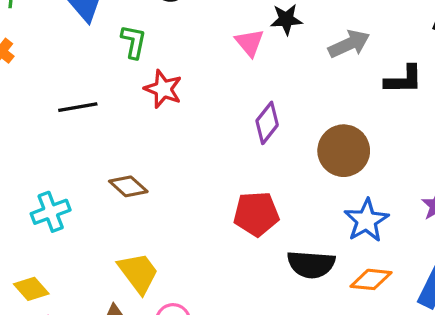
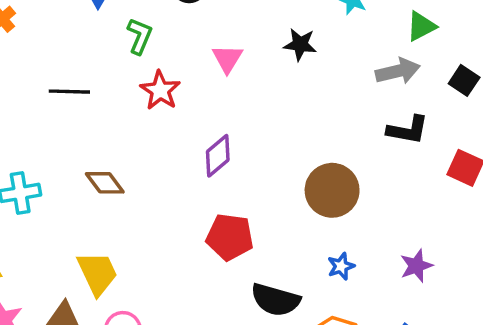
pink triangle: (250, 43) -> (227, 59), moved
gray arrow: (349, 44) -> (398, 71), moved
purple diamond: (267, 123) -> (218, 156), moved
blue star: (366, 220) -> (341, 266), size x0.6

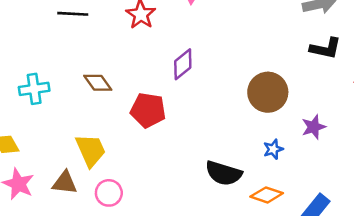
red pentagon: (230, 237) -> (148, 110), moved
purple star: (416, 266) -> (314, 127), moved

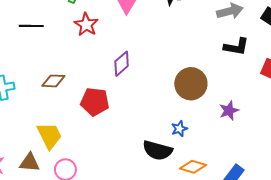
brown diamond: (98, 83) -> (53, 81), turned -50
blue star: (273, 149) -> (179, 129), moved

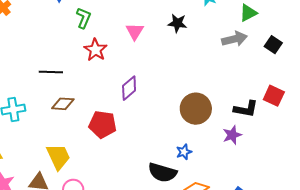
black line: (31, 26) -> (51, 72), moved
black L-shape: (236, 47) -> (246, 109), moved

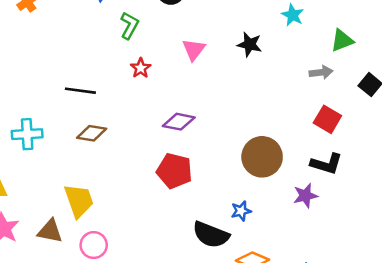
gray arrow: (234, 39) -> (321, 72), size x0.7
red star: (95, 50) -> (141, 68), size x0.7
purple diamond: (129, 88) -> (179, 122), turned 45
red square: (274, 96) -> (327, 119), moved
red pentagon: (103, 124) -> (174, 171), moved

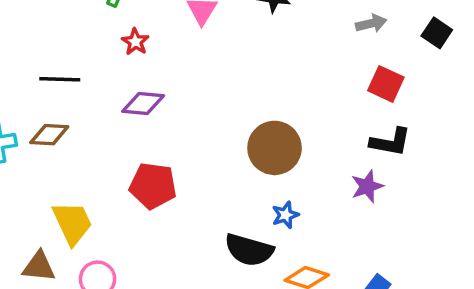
purple diamond: (179, 122) -> (143, 103), moved
brown diamond: (92, 133) -> (49, 135), moved
brown circle: (262, 157) -> (275, 148), moved
red pentagon: (174, 171) -> (153, 186), moved

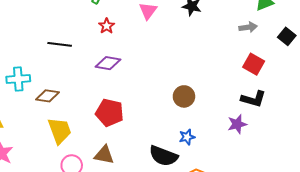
brown diamond: (49, 135) -> (47, 96), moved
brown circle: (275, 148) -> (184, 96), size x0.7
brown triangle: (39, 267) -> (104, 155), moved

